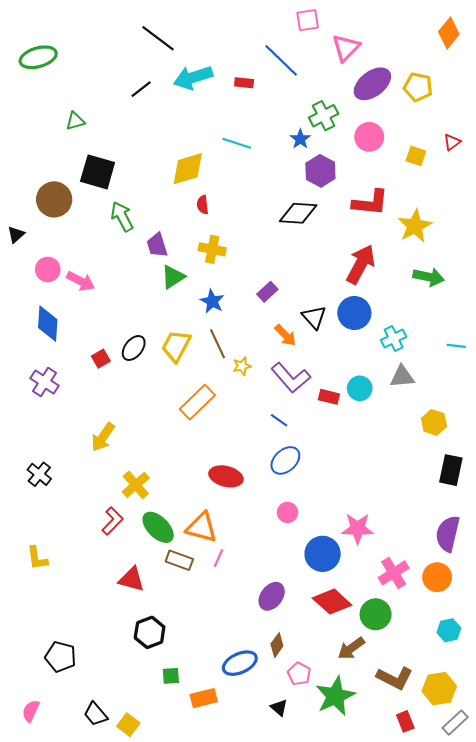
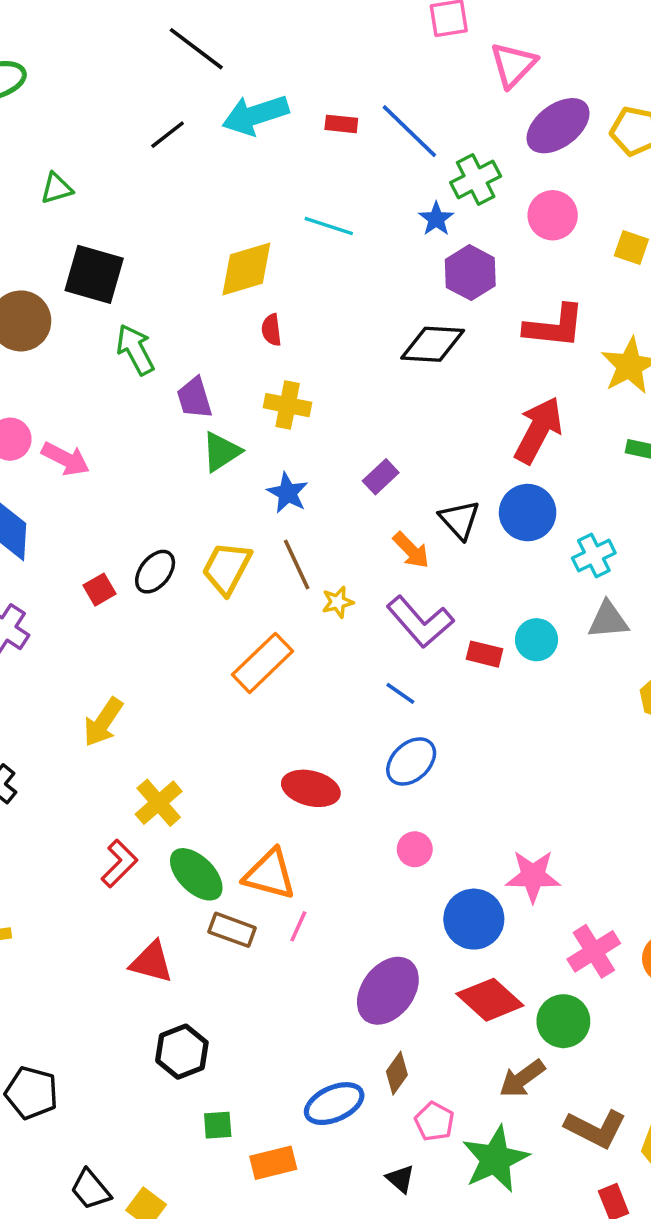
blue line: (281, 60) -> (409, 131), moved
purple ellipse: (272, 596) -> (388, 991), size x1.4

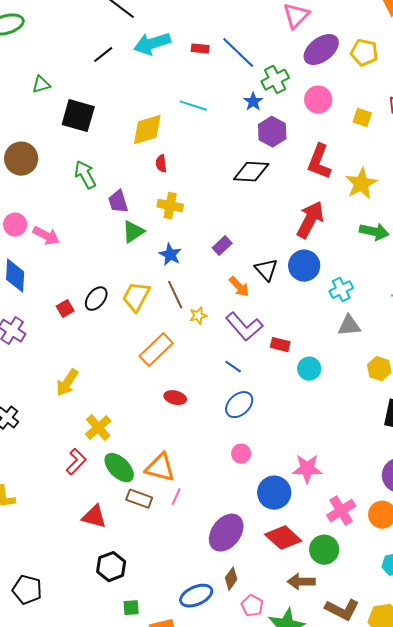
black square: (94, 274) -> (78, 116), moved
red L-shape: (554, 326) -> (319, 162), turned 105
cyan circle: (537, 640) -> (309, 369), moved
red ellipse: (311, 788) -> (175, 398), moved, size x0.7
brown arrow: (522, 1078) -> (301, 582), turned 36

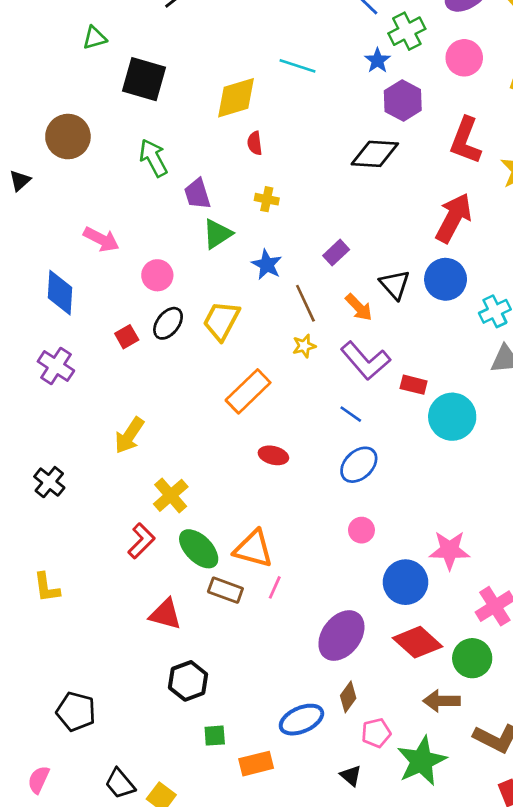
yellow cross: (170, 206) -> (267, 199), size x0.7
pink circle: (15, 225) -> (157, 275), moved
brown line: (175, 295) -> (305, 303), moved
cyan circle: (309, 369) -> (452, 417), size x1.5
pink pentagon: (252, 606) -> (376, 733), turned 30

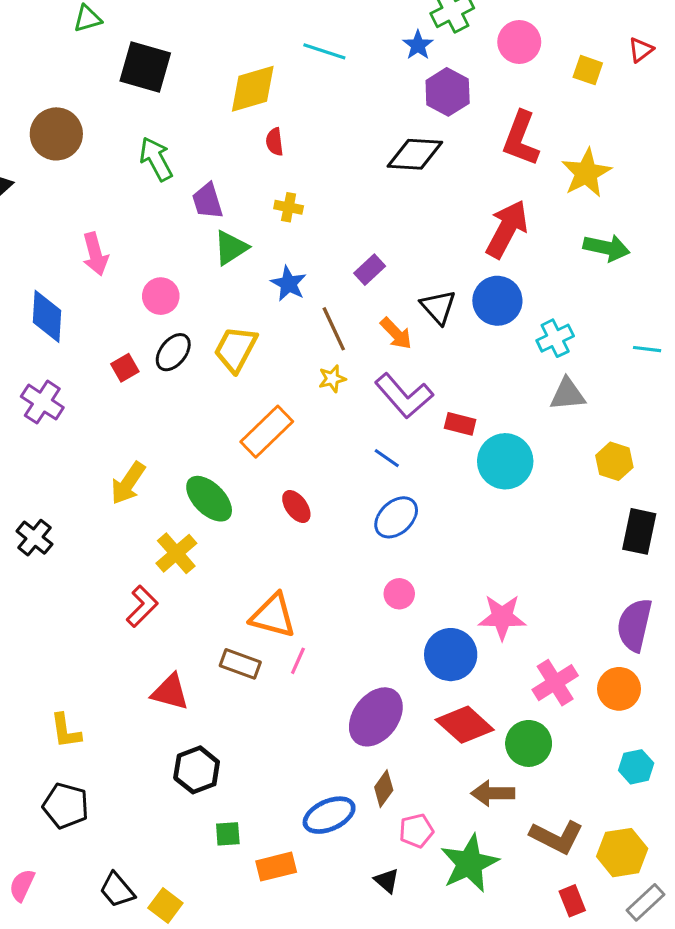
pink arrow: (101, 239) -> (95, 254), turned 48
red ellipse: (273, 455) -> (296, 506), turned 40
green ellipse: (199, 549) -> (209, 499), moved
yellow L-shape: (47, 587) -> (66, 731), moved

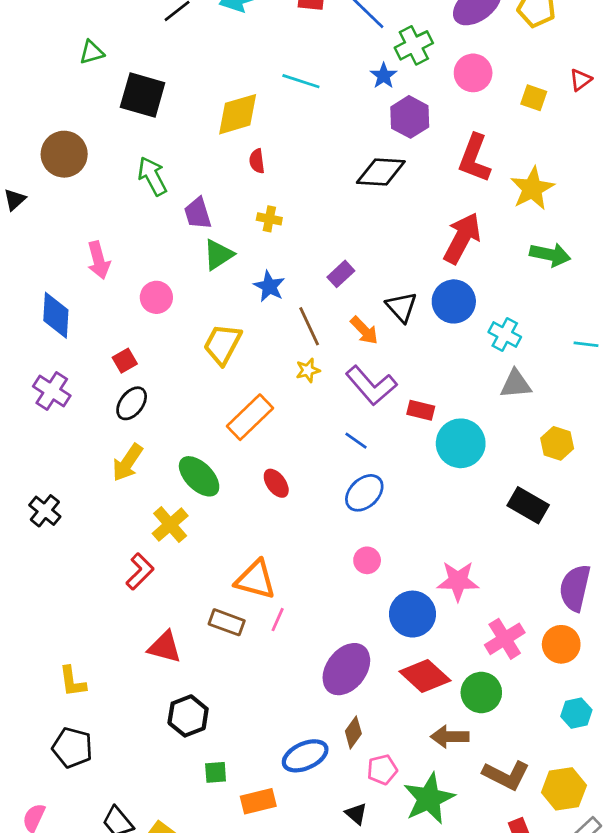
cyan cross: (555, 338) -> (505, 335), turned -36
black ellipse: (173, 352) -> (132, 403), moved
black rectangle: (639, 531) -> (528, 505), moved, turned -72

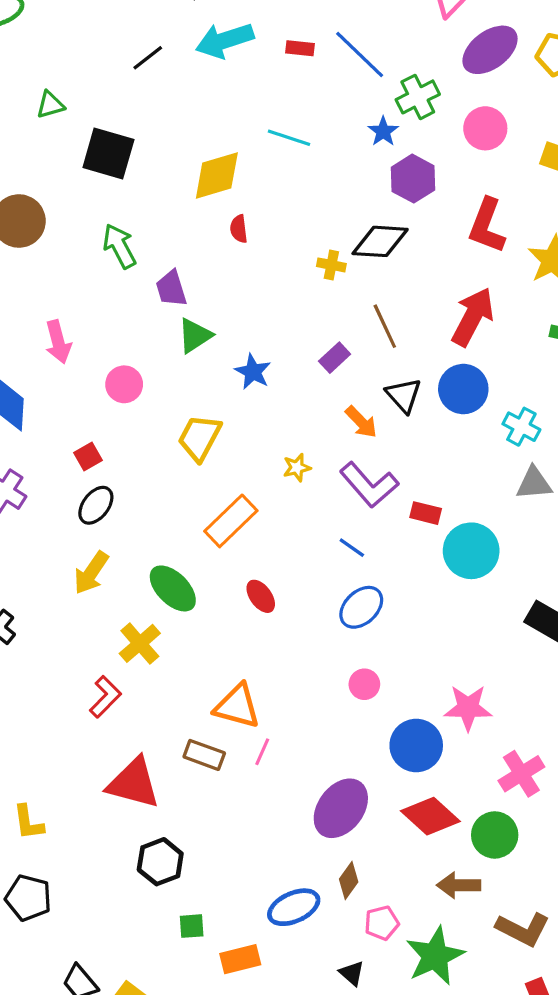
yellow cross: (269, 219) -> (331, 265), moved
brown line: (309, 326) -> (385, 326), moved
red triangle: (165, 647) -> (134, 783), size x1.4

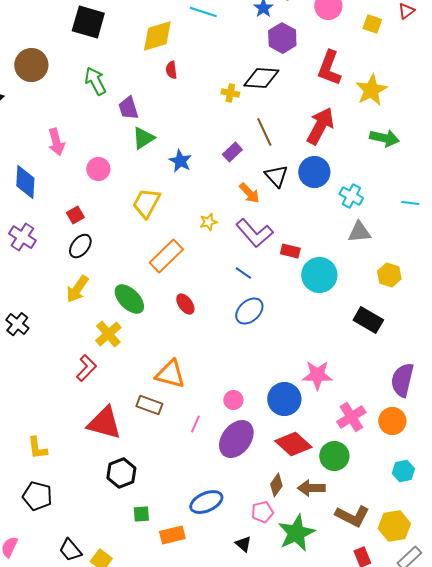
pink circle: (364, 684) -> (233, 400), moved
pink line: (262, 752) -> (195, 424), moved
brown diamond: (349, 881) -> (276, 485), moved

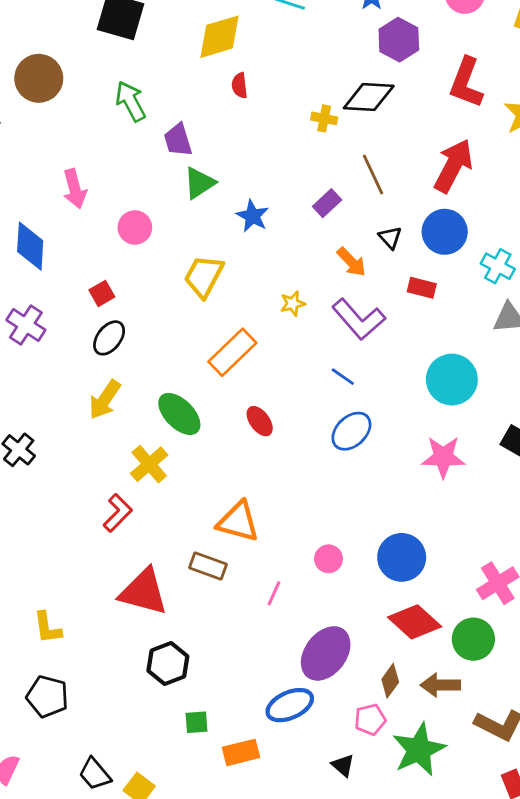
black triangle: (276, 176) -> (390, 238), size x0.7
red rectangle: (290, 251) -> (422, 288), moved
pink star: (317, 375) -> (443, 457), moved
purple ellipse: (236, 439) -> (326, 653), moved

